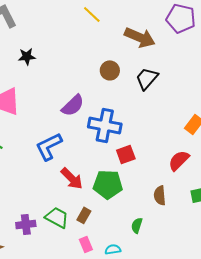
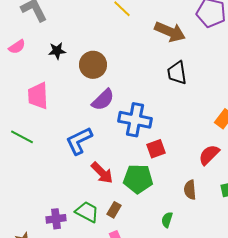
brown circle: (110, 70) -> (93, 65), moved, size x1.4
black trapezoid: (147, 78) -> (177, 73), turned -50

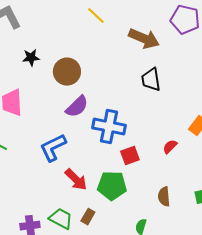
red semicircle: (209, 155) -> (170, 147), moved, size x0.7

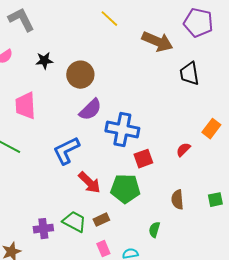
black trapezoid: (151, 80) -> (189, 74), moved
brown rectangle: (88, 217) -> (101, 220), turned 35

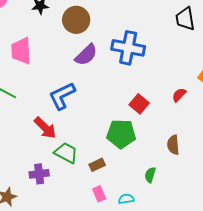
blue cross: (122, 130) -> (128, 48), moved
red square: (143, 159) -> (139, 104), turned -30
red arrow: (89, 183) -> (45, 128), moved
green trapezoid: (74, 222) -> (66, 153), moved

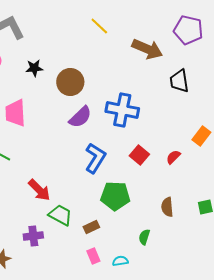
blue L-shape: (62, 96) -> (95, 158), moved, turned 148
red square: (139, 104) -> (139, 155), moved

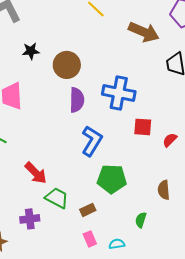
purple semicircle: (80, 117) -> (77, 100), turned -45
red square: (139, 155) -> (143, 127), moved, turned -36

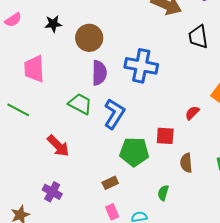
red square: (143, 127) -> (165, 136), moved
green trapezoid: (57, 198) -> (80, 104), moved
purple cross: (30, 219) -> (52, 192), turned 36

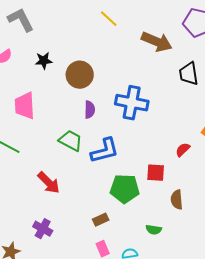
purple semicircle: (99, 73) -> (90, 110), size x0.7
blue L-shape: (114, 114) -> (105, 151), turned 44
green semicircle: (163, 193) -> (154, 230), turned -98

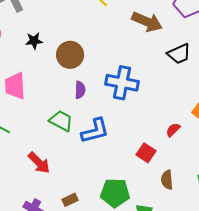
black trapezoid: (189, 74) -> (179, 54), turned -105
red square: (156, 173) -> (146, 153), turned 30
green pentagon: (125, 189) -> (115, 193), moved
brown rectangle: (101, 220) -> (70, 200), moved

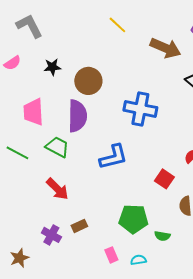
purple semicircle: (80, 90) -> (77, 116), moved, size x1.8
green trapezoid: (61, 121) -> (57, 147), moved
brown rectangle: (70, 200) -> (79, 226), moved

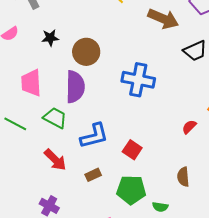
blue L-shape: (113, 157) -> (94, 136), moved
red square: (164, 179) -> (132, 150), moved
brown rectangle: (79, 226) -> (93, 175), moved

